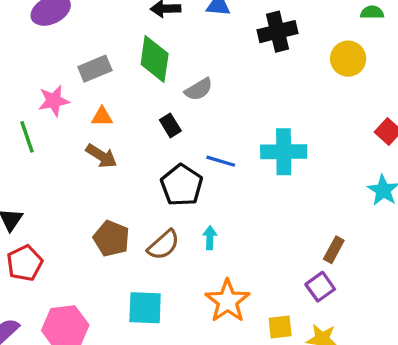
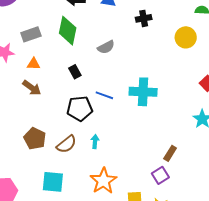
black cross: (277, 32) -> (144, 18), size x0.7
gray semicircle: (199, 89) -> (106, 47), moved
black pentagon: (182, 185) -> (80, 109), turned 30

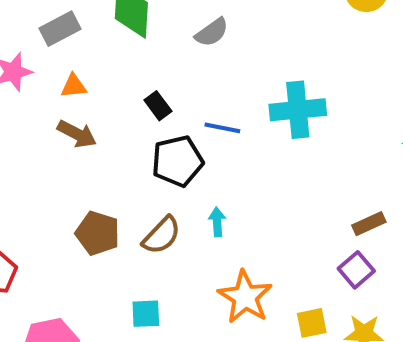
black rectangle: (75, 72) -> (158, 106), moved
brown rectangle: (170, 153) -> (369, 224), turned 42
cyan square: (53, 182) -> (146, 314), size x0.7

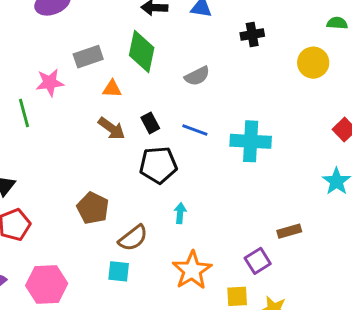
orange triangle: (74, 86) -> (112, 89), moved
blue line: (222, 128) -> (195, 130), moved
brown arrow: (77, 134) -> (112, 128), moved
brown semicircle: (162, 235) -> (133, 238), moved
purple square: (356, 270) -> (258, 261), moved

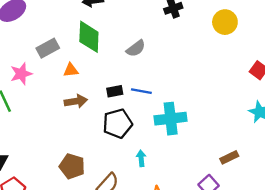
black rectangle: (150, 123) -> (115, 91), moved, turned -63
brown arrow: (112, 128) -> (76, 101), turned -35
cyan cross: (251, 141) -> (171, 119), moved

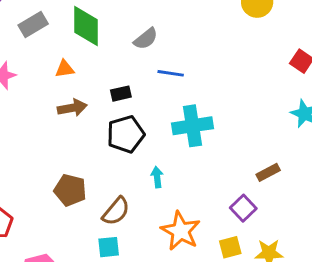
gray rectangle: (48, 48) -> (33, 24), moved
blue line: (141, 91) -> (171, 73), moved

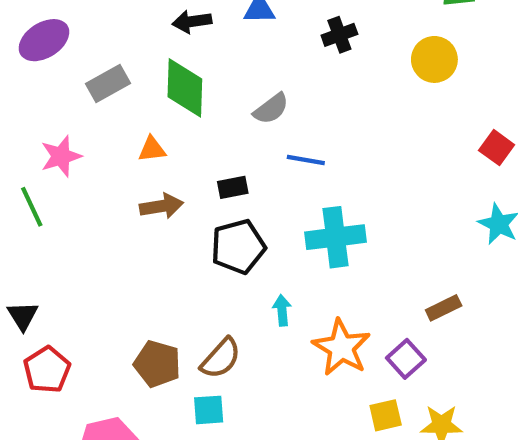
brown pentagon: (70, 190) -> (157, 364), moved
orange star: (181, 231) -> (341, 347), moved

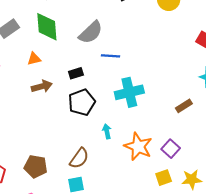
gray semicircle: (271, 109) -> (91, 32), size x1.4
brown rectangle: (444, 308) -> (184, 106), moved
brown pentagon: (157, 364) -> (36, 166), moved

